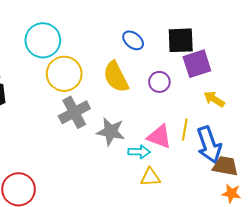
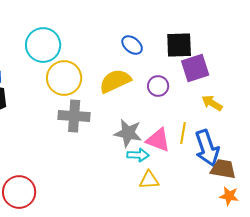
yellow semicircle: (116, 77) -> (115, 81), turned 92
gray cross: (74, 112) -> (74, 116), turned 32
gray star: (111, 132) -> (128, 133), moved

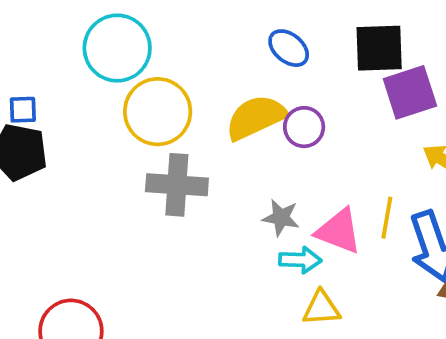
purple circle: (158, 86) -> (304, 127), moved
gray star: (128, 133) -> (281, 218), size x0.7

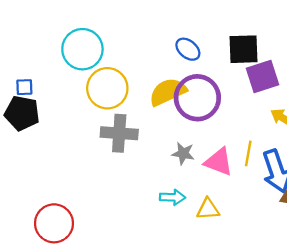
purple circle: (304, 127) -> (197, 98), size x1.8
cyan arrow: (300, 260) -> (172, 197), moved

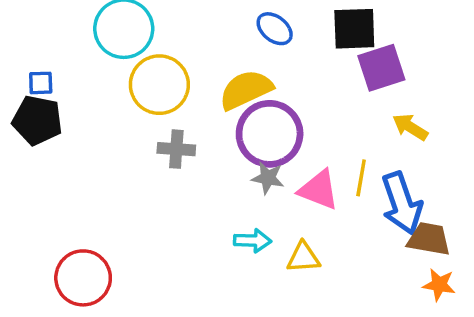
purple circle: (197, 98) -> (270, 134), moved
gray cross: (119, 133) -> (176, 149), size x0.7

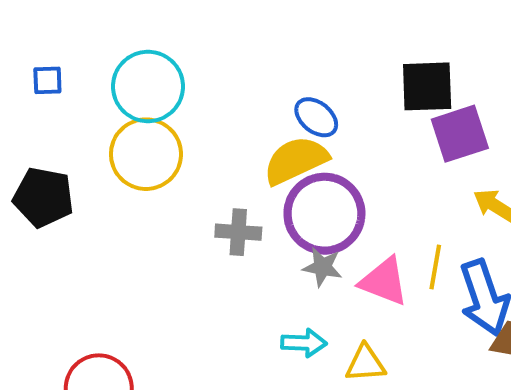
blue ellipse: (275, 29) -> (316, 117), moved
blue square: (41, 83) -> (47, 80), moved
yellow circle: (159, 85) -> (146, 154), moved
gray cross: (176, 149) -> (238, 232), moved

